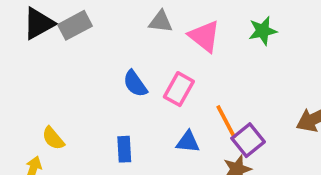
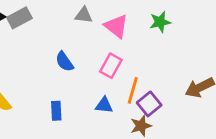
pink rectangle: (179, 89) -> (111, 66), moved
orange line: (226, 122) -> (133, 90), turned 44

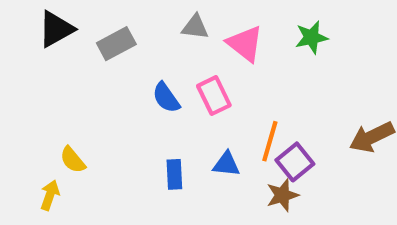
gray rectangle: (19, 18) -> (116, 44), moved
pink rectangle: (111, 66) -> (214, 96), moved, turned -55
blue rectangle: (56, 111) -> (174, 174), moved

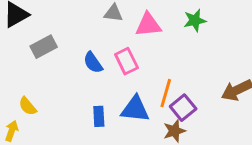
gray rectangle: (116, 44) -> (44, 47), moved
pink triangle: (245, 44) -> (148, 25), turned -44
blue triangle: (226, 164) -> (135, 109), size x1.5

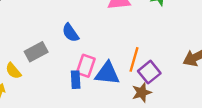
gray rectangle: (44, 47) -> (36, 52), moved
pink rectangle: (126, 61) -> (86, 66), moved, turned 45

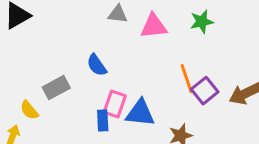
orange line: (134, 59) -> (187, 79), moved, turned -35
purple square: (149, 72) -> (205, 91), moved

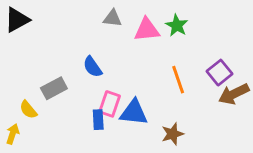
green star: (202, 22) -> (177, 25), moved, turned -30
purple square: (205, 91) -> (220, 73), moved

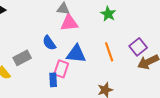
pink triangle: (147, 30) -> (69, 23), moved
blue triangle: (134, 113) -> (76, 54), moved

